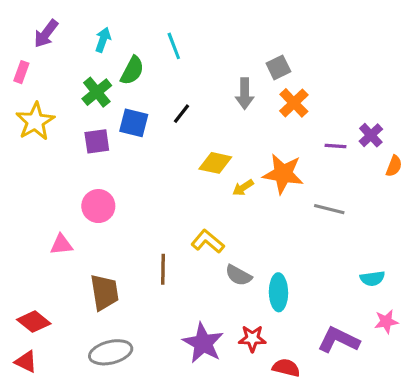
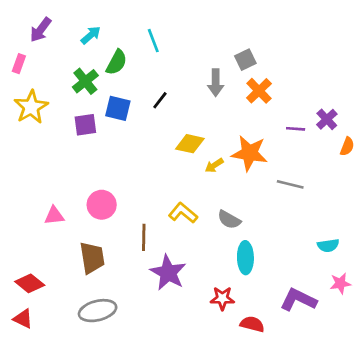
cyan arrow: (103, 40) -> (91, 35), turned 30
pink circle: (98, 206) -> (102, 205), moved
gray semicircle: (238, 275) -> (229, 220), moved
purple star: (203, 343) -> (168, 273), moved

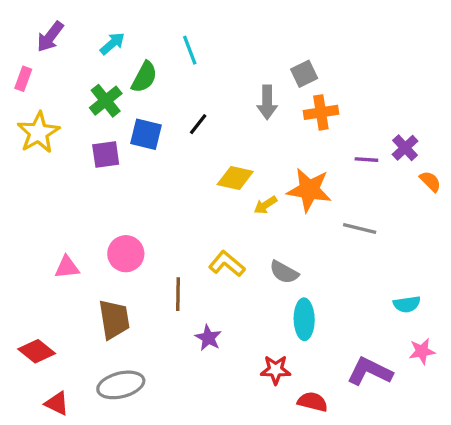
orange cross: (259, 91) -> (321, 112), turned 35
orange semicircle: (347, 146) -> (430, 181), turned -66
purple star: (168, 273) -> (208, 338), size x0.6
red triangle: (23, 319) -> (57, 403), moved

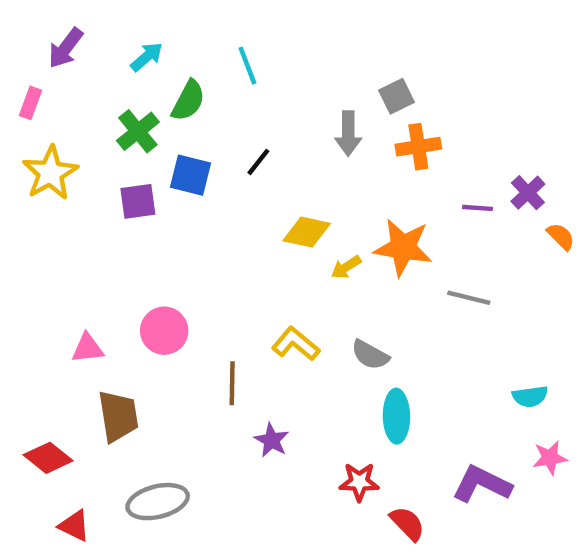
brown trapezoid: (114, 319) -> (118, 416), moved
red semicircle: (313, 402) -> (407, 523), turned 32

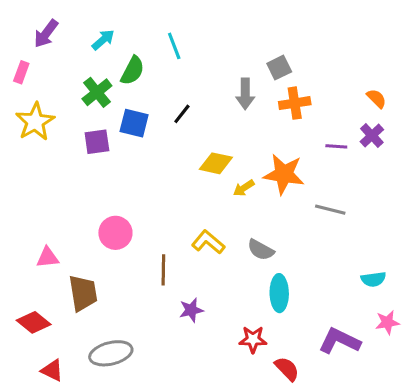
orange semicircle: (561, 236) -> (377, 98), moved
pink triangle: (87, 348) -> (48, 258), moved
purple star: (272, 440) -> (191, 310), turned 30

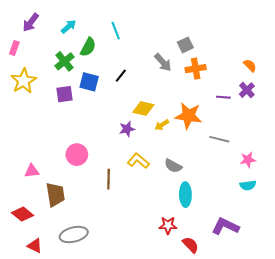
gray arrow: (245, 94) -> (163, 62), turned -42
purple star: (191, 310) -> (127, 129), moved
pink star: (387, 322) -> (248, 160), moved

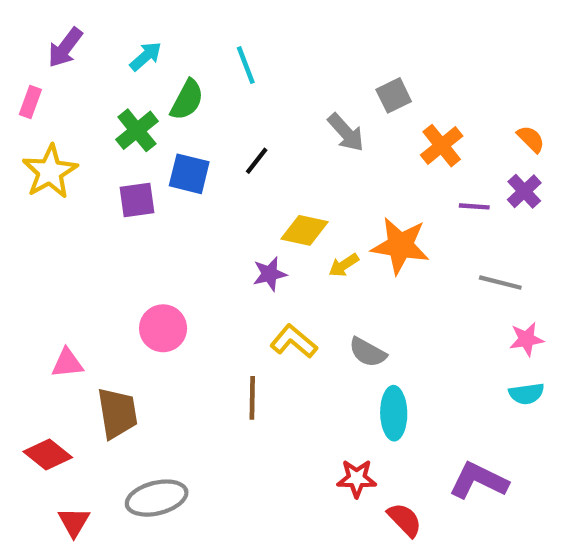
orange cross: (196, 69) -> (442, 146), moved, turned -30
gray line: (219, 139) -> (500, 283), moved
brown line: (109, 179) -> (252, 398), moved
red triangle: (35, 246) -> (74, 522), turned 35

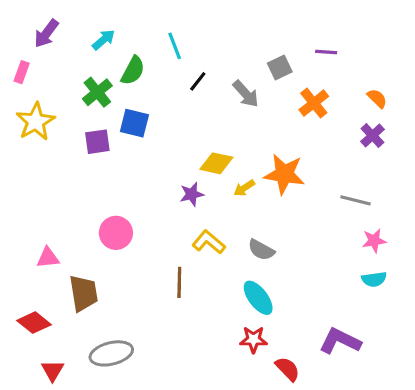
black line: (257, 161) -> (198, 81), moved
purple line: (474, 206) -> (326, 52), moved
cyan ellipse: (394, 413) -> (258, 298), moved, turned -36

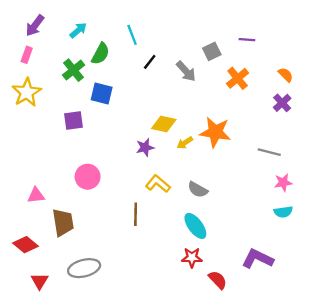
pink rectangle: (22, 72) -> (27, 55), moved
purple square: (97, 142) -> (74, 120), moved

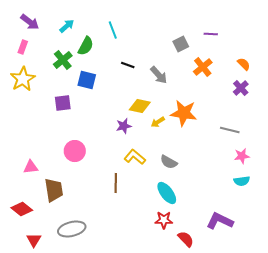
purple arrow: (35, 26) -> (30, 22), turned -90
black line: (150, 62) -> (128, 65), moved, turned 72
gray arrow: (186, 71) -> (159, 75), moved

